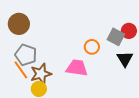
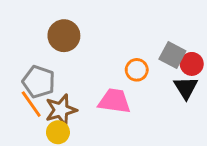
brown circle: (19, 24) -> (64, 36), moved
red circle: (129, 31) -> (192, 64), moved

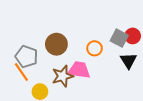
brown circle: (64, 36) -> (56, 44), moved
red circle: (192, 64) -> (133, 36), moved
brown star: (61, 110) -> (63, 76), moved

